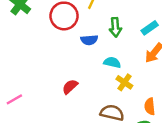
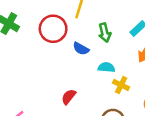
blue semicircle: (89, 40) -> (81, 49), turned 42

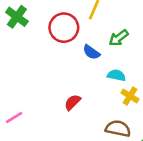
green arrow: (105, 33) -> (119, 38), turned 60

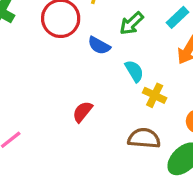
cyan semicircle: (116, 75) -> (134, 71), turned 54

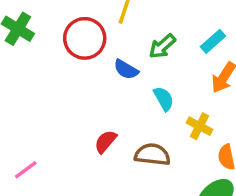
yellow cross: (155, 95) -> (200, 126), moved
brown semicircle: (144, 138) -> (152, 155), moved

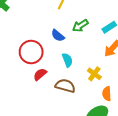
red circle: (85, 38) -> (31, 52), moved
cyan semicircle: (164, 99) -> (67, 60), moved

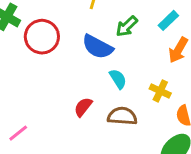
blue semicircle: (58, 35) -> (97, 47), size x1.5
red circle: (31, 52) -> (42, 37), moved

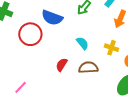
red circle: (42, 37) -> (30, 34), moved
blue semicircle: (97, 47) -> (52, 18), moved

